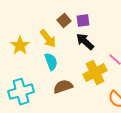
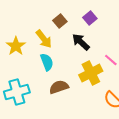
purple square: (83, 21) -> (90, 18), moved, turned -32

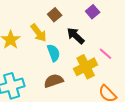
purple square: (90, 18) -> (93, 12), moved
cyan semicircle: (47, 62) -> (54, 53), moved

